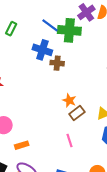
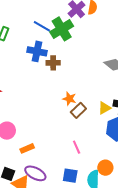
green cross: (69, 30) -> (62, 29), turned -30
pink line: (69, 141) -> (77, 147), moved

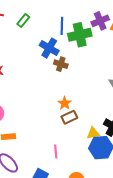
blue line: (42, 26) -> (62, 26), turned 42
yellow triangle: (104, 108) -> (93, 133), moved

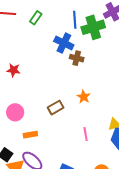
brown rectangle: (69, 117) -> (56, 108), moved
pink line: (56, 151) -> (86, 134), moved

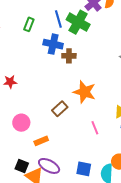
green rectangle: (36, 18) -> (29, 24), moved
green cross: (93, 27) -> (78, 22), turned -30
orange star: (84, 97) -> (84, 92), size x1.6

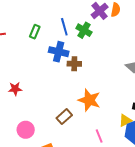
green cross: (78, 22) -> (84, 30), size x0.7

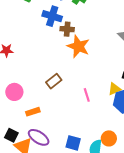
orange star: (89, 100) -> (78, 46), moved
pink line: (99, 136) -> (87, 95), moved

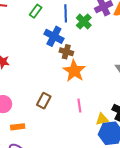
brown rectangle: (54, 81) -> (44, 101), turned -35
pink line: (87, 95) -> (79, 106), moved

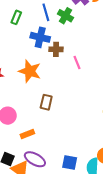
orange star: (74, 71) -> (30, 71), moved
pink line: (79, 106) -> (77, 63), moved

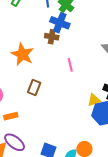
blue cross: (40, 37) -> (60, 23), moved
pink line: (77, 63) -> (70, 65), moved

